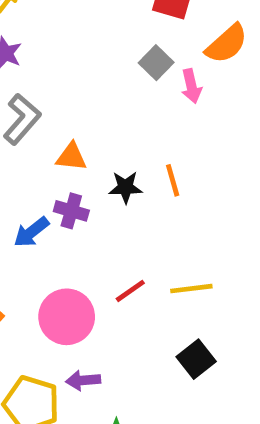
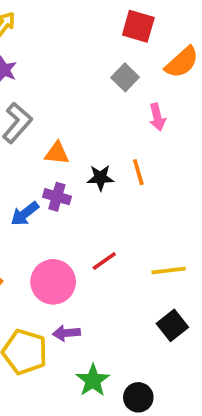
pink arrow: (191, 86) -> (157, 117), moved
yellow line: (191, 289) -> (169, 270), moved
black square: (196, 359) -> (172, 325), moved

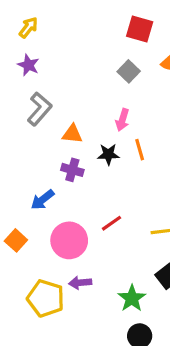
pink arrow: (157, 117) -> (122, 120), moved, turned 30
blue arrow: (25, 214) -> (43, 200), moved
green star: (93, 380) -> (132, 298), moved

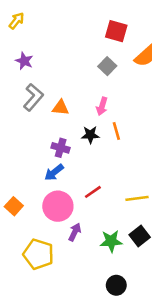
yellow arrow: (28, 27) -> (16, 21), moved
orange triangle: (72, 134) -> (61, 108), moved
blue arrow: (43, 200) -> (54, 172), moved
purple arrow: (80, 283) -> (75, 232), moved, turned 120
green star: (132, 298) -> (111, 241), moved, turned 30

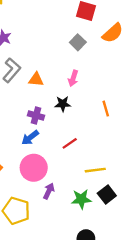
orange line: (116, 131) -> (106, 109), moved
red line: (93, 192) -> (70, 143), moved
yellow line: (137, 198) -> (95, 170), moved

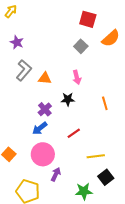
pink arrow: (73, 78) -> (77, 77), turned -32
purple cross: (36, 115) -> (45, 109), turned 32
green star: (81, 199) -> (84, 191), moved

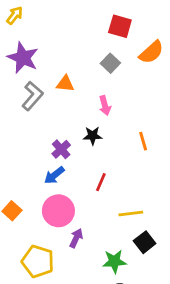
purple star: (17, 42) -> (23, 58), size x1.6
orange triangle: (45, 78) -> (65, 84), moved
red line: (74, 133) -> (101, 182), turned -32

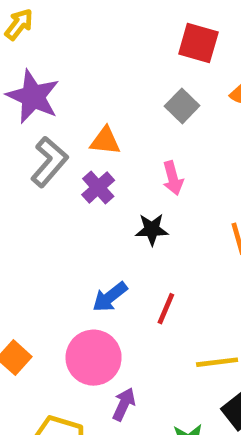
purple cross: (61, 149) -> (98, 187), moved
blue arrow: (54, 175) -> (110, 297), moved

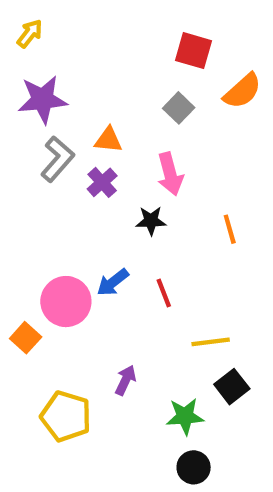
purple star: (33, 97) -> (43, 99), turned -30
pink arrow: (173, 178) -> (170, 174), size x1.4
red line: (166, 309) -> (164, 293), turned -44
pink circle: (94, 358) -> (66, 302), moved

